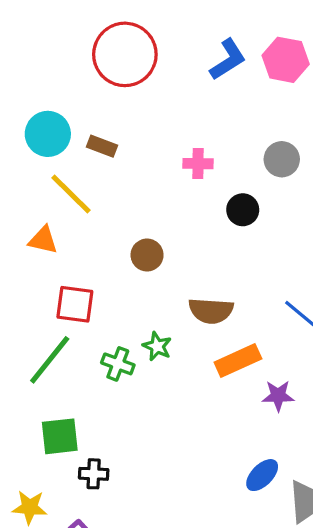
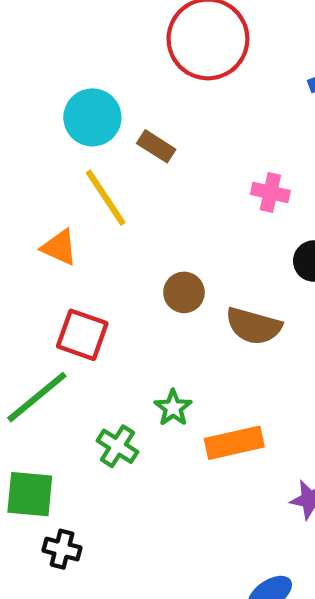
brown semicircle: (211, 311) -> (254, 326), moved
orange rectangle: (238, 361) -> (234, 443), moved
green cross: (118, 364) -> (117, 446), moved

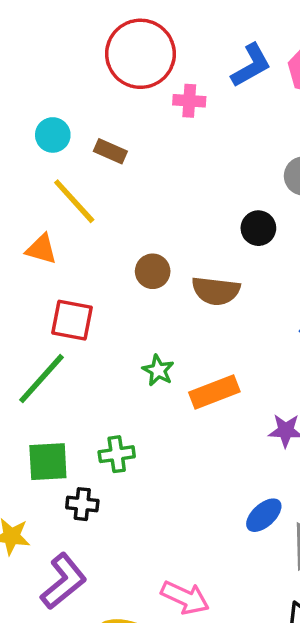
cyan circle: (92, 117) -> (53, 135), size x0.7
pink cross: (270, 192) -> (189, 101), moved
green cross: (117, 446) -> (117, 454), moved, turned -32

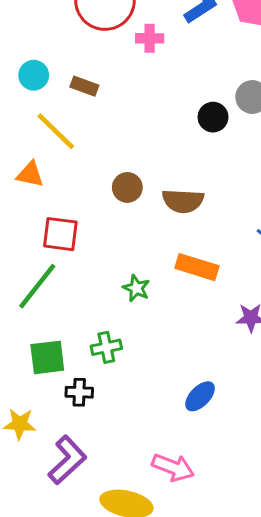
black circle: (258, 228) -> (213, 117), moved
green star: (158, 370) -> (136, 288), moved
orange rectangle: (214, 392) -> (197, 267), moved, turned 42
blue ellipse: (264, 515) -> (200, 396), moved

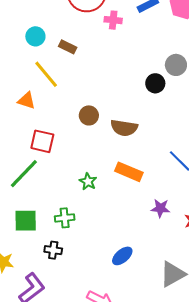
black circle: (213, 117) -> (155, 83), moved
black cross: (79, 392) -> (53, 250), moved

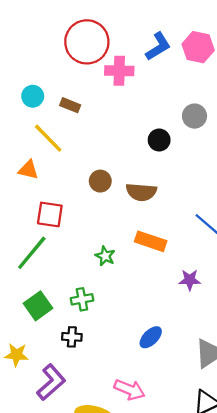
pink cross: (113, 20) -> (119, 71), size x1.4
black circle: (155, 83) -> (159, 140), moved
green square: (26, 221) -> (38, 306), turned -30

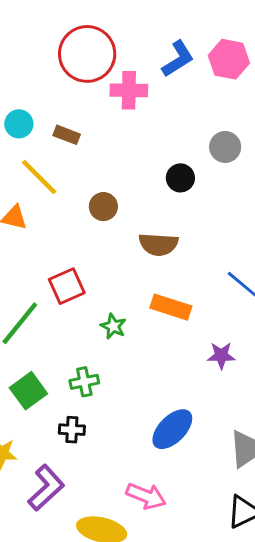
brown circle: (100, 181) -> (103, 207), moved
red square: (50, 214) -> (67, 286), moved, turned -32
blue ellipse: (151, 337) -> (172, 429), size x1.4

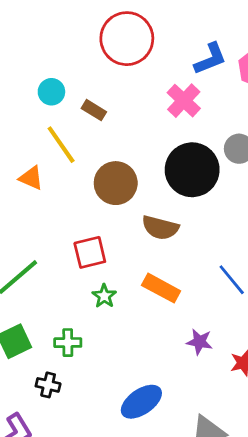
pink cross: (129, 90) -> (184, 101), moved, turned 32
black circle: (180, 178) -> (192, 170), size x2.0
brown circle: (103, 207) -> (116, 183), size x1.6
red square: (67, 286) -> (90, 252), moved

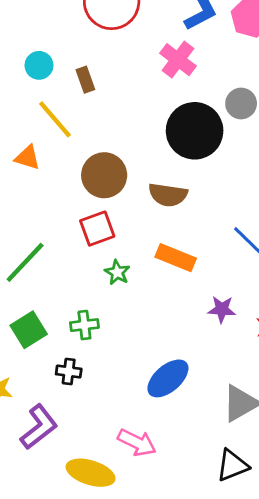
brown rectangle: (94, 110) -> (85, 80), turned 45
brown circle: (116, 183) -> (104, 175), moved

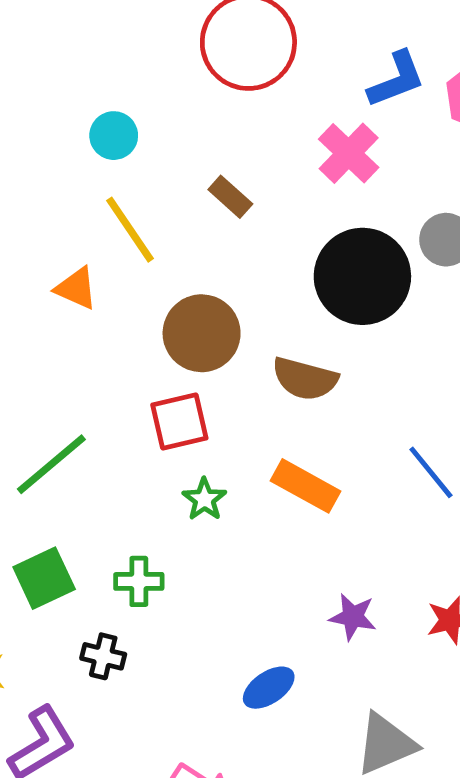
brown rectangle: (85, 80) -> (230, 197), moved, turned -35
purple star: (222, 309) -> (353, 617), moved
blue ellipse: (168, 378) -> (269, 688), size x0.7

